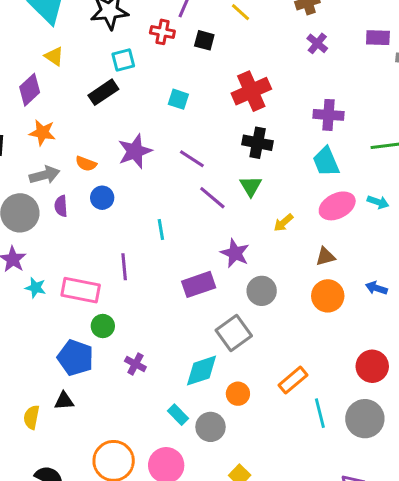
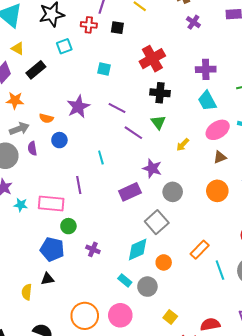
black rectangle: (103, 92) -> (36, 70), moved
brown triangle: (325, 257) -> (220, 157), moved

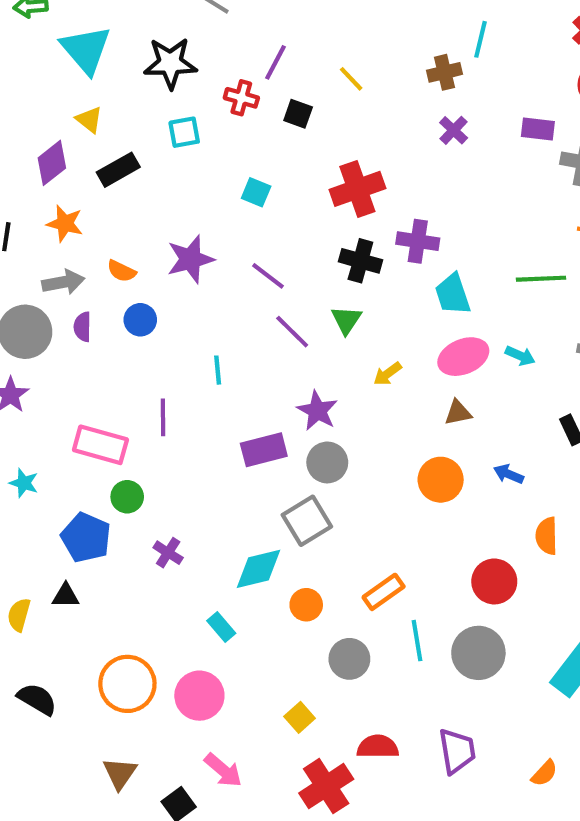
purple cross: (206, 69) -> (418, 241), moved
gray circle: (173, 192) -> (327, 462), moved
cyan star: (21, 205) -> (24, 483), moved
gray circle: (147, 287) -> (349, 659), moved

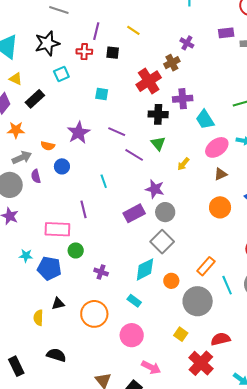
brown cross: (444, 72) -> (172, 63), moved
blue pentagon: (86, 537) -> (49, 268), moved
gray circle: (349, 659) -> (198, 301), size x1.5
orange circle: (127, 684) -> (94, 314), moved

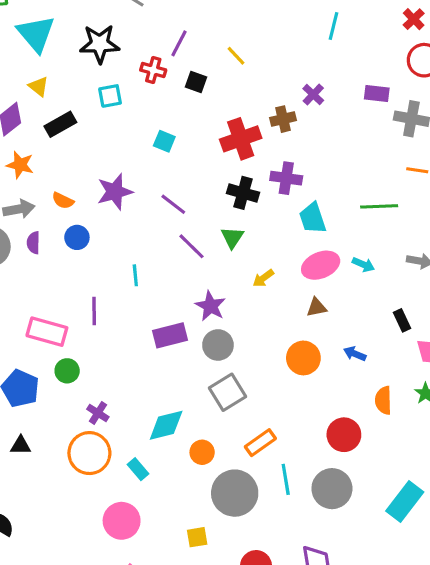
gray square: (162, 242) -> (228, 392), moved
orange circle: (94, 314) -> (89, 453), moved
yellow square: (181, 334) -> (197, 537), turned 32

